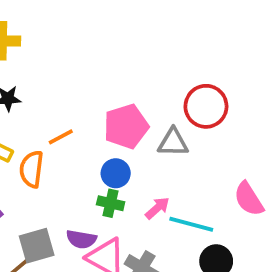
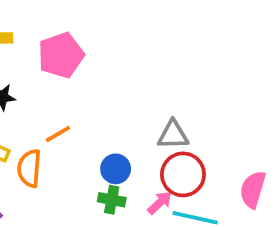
red circle: (206, 106) -> (183, 174), moved
pink pentagon: (126, 126) -> (61, 55), moved
pink semicircle: (249, 199) -> (253, 189), turned 51

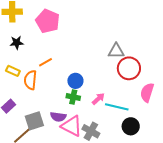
pink pentagon: (61, 55) -> (48, 21), turned -30
gray triangle: (173, 135) -> (116, 51), moved
red circle: (183, 174) -> (129, 68), moved

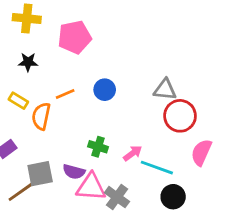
pink pentagon: (48, 21) -> (75, 37), turned 30
blue circle: (75, 81) -> (105, 90), moved
pink triangle: (72, 126) -> (91, 187), turned -30

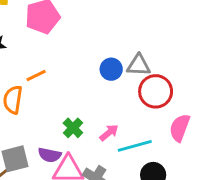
blue circle: (105, 90) -> (111, 69), moved
green cross: (98, 147) -> (73, 128), turned 30
cyan line: (157, 168) -> (135, 146), turned -32

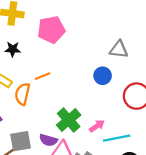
gray triangle: (139, 65) -> (119, 49), moved
green cross: (73, 128) -> (69, 120), size x1.5

